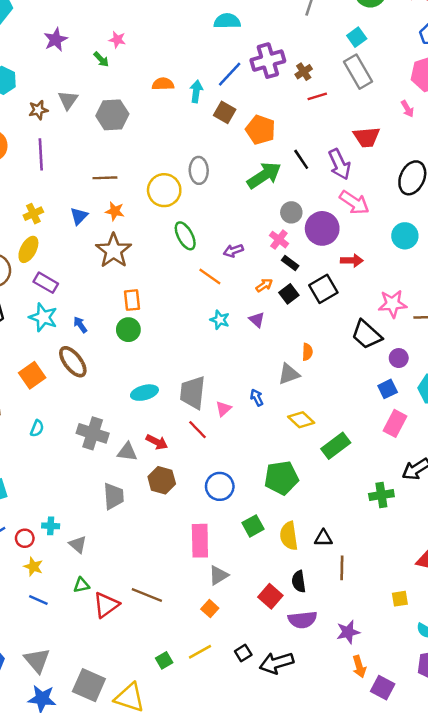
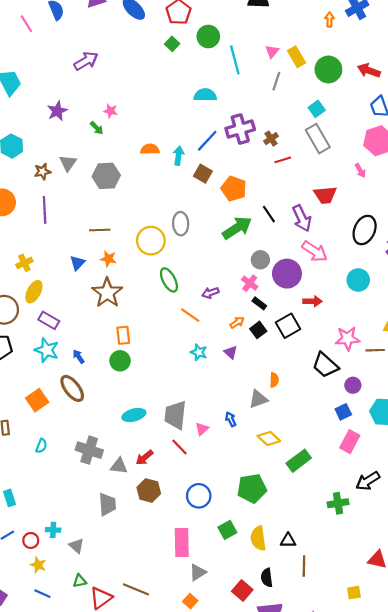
yellow cross: (33, 214) -> (24, 263), moved
red arrow: (157, 442) -> (144, 458), turned 114

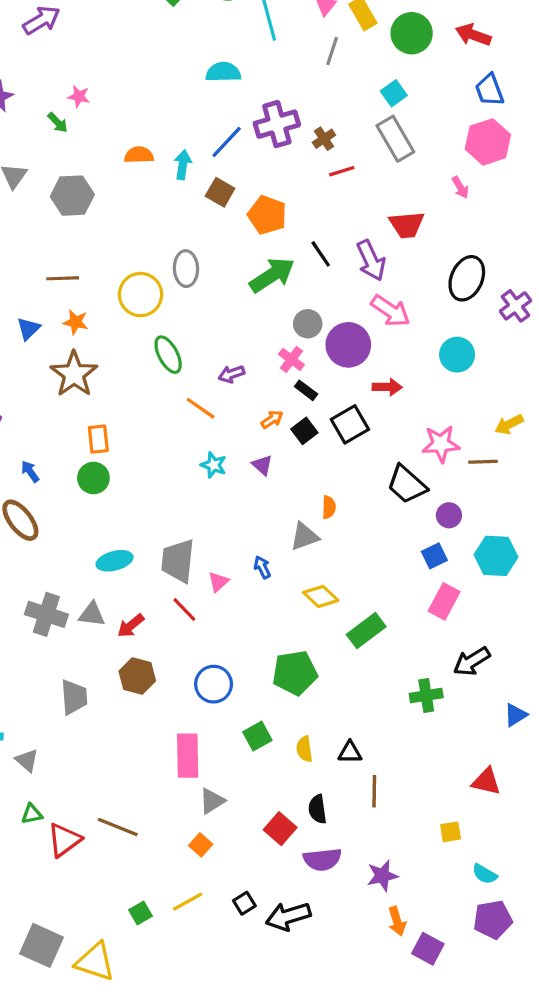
gray triangle: (119, 466) -> (92, 614), moved
yellow semicircle: (258, 538) -> (304, 749), size x0.7

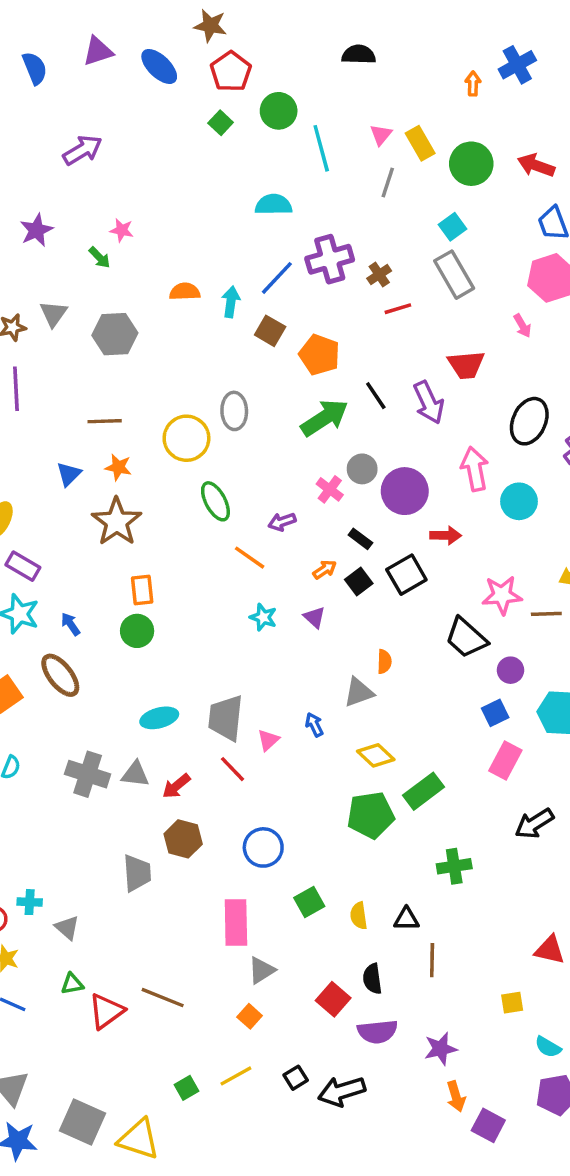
pink arrow: (391, 311) -> (475, 469), moved, turned -135
pink cross: (291, 359) -> (330, 489), moved
green pentagon: (295, 673) -> (371, 815), moved
green cross: (426, 695) -> (454, 866), moved
gray trapezoid: (74, 697) -> (137, 873), moved

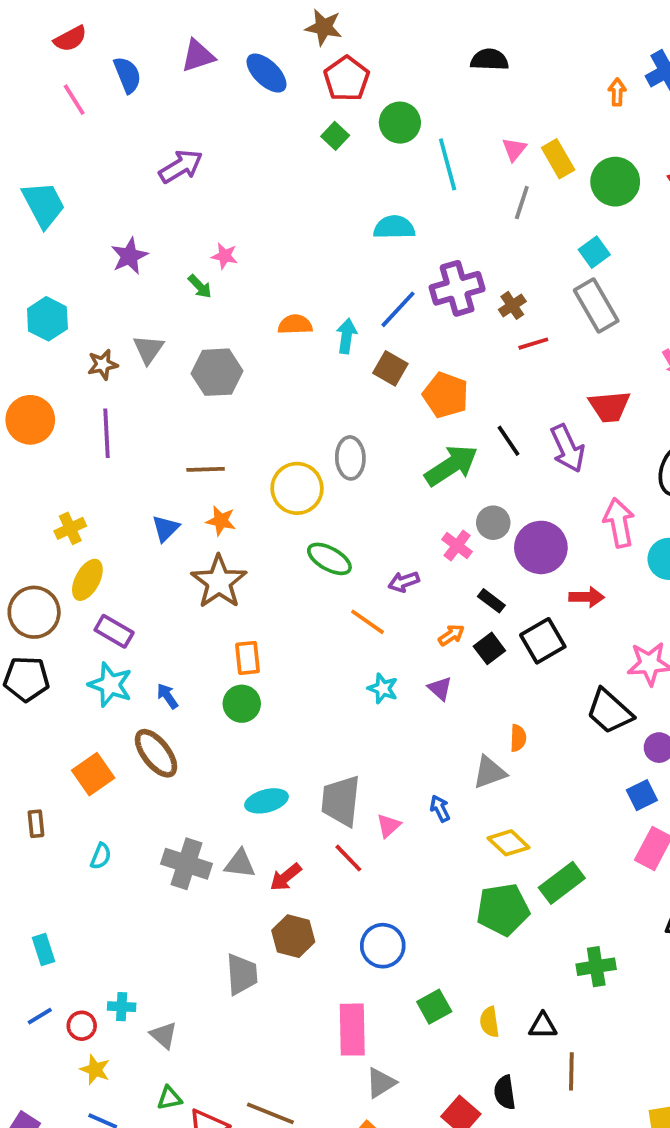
green ellipse: (215, 501) -> (329, 559), turned -33

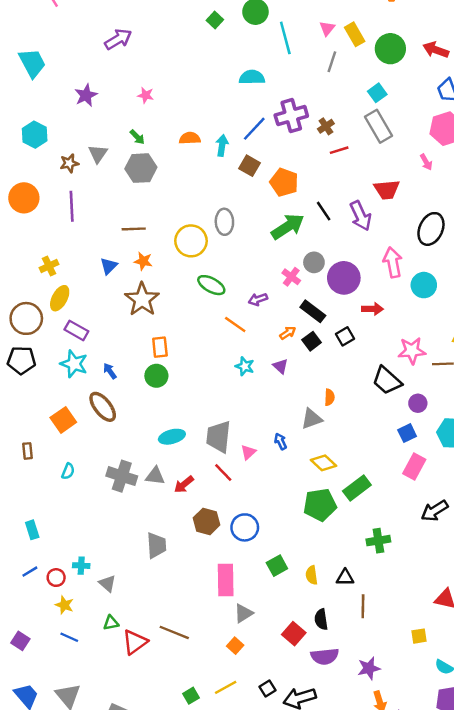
green arrow: (200, 286) -> (137, 137), moved
black rectangle: (491, 601) -> (313, 311), size x1.5
black square: (543, 641) -> (345, 336), size x0.7
brown hexagon: (293, 936) -> (207, 521), moved

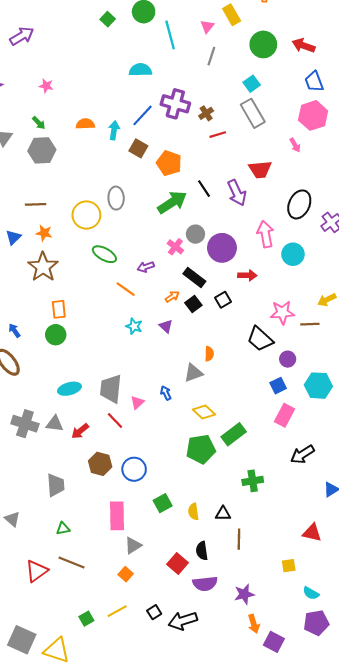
yellow rectangle: (355, 34) -> (232, 15), moved
purple cross: (291, 116) -> (175, 104), turned 32
green triangle: (111, 623) -> (63, 529), moved

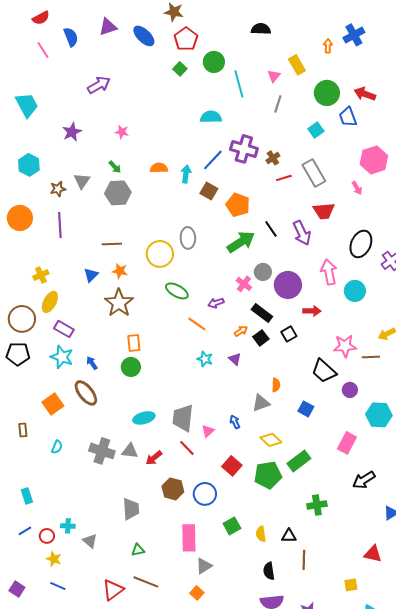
blue trapezoid: (314, 82) -> (348, 117), moved
gray rectangle: (253, 113) -> (314, 173), moved
blue square: (278, 386) -> (306, 409), moved, turned -35
red square: (177, 563) -> (232, 466), moved

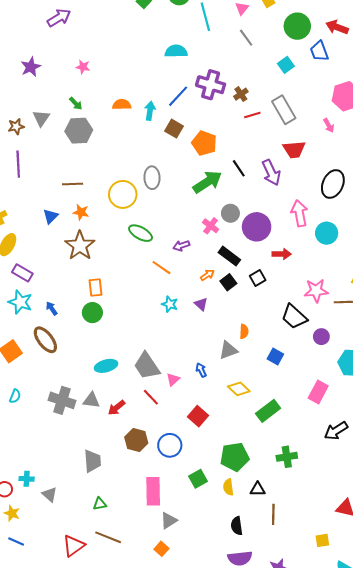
gray line: (278, 104) -> (246, 38), turned -54
gray trapezoid: (183, 418) -> (147, 366), turned -40
green pentagon: (268, 475) -> (235, 457), moved

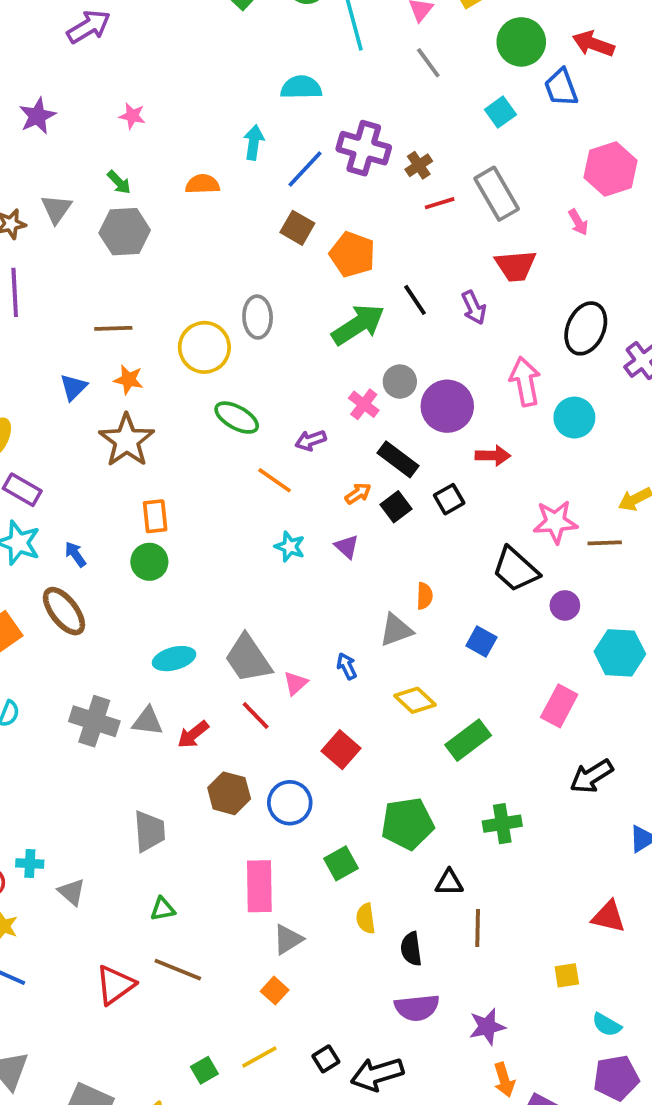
cyan arrow: (150, 111) -> (254, 142), moved
purple arrow: (271, 172) -> (474, 308), size x0.7
yellow semicircle: (228, 487) -> (366, 918), moved

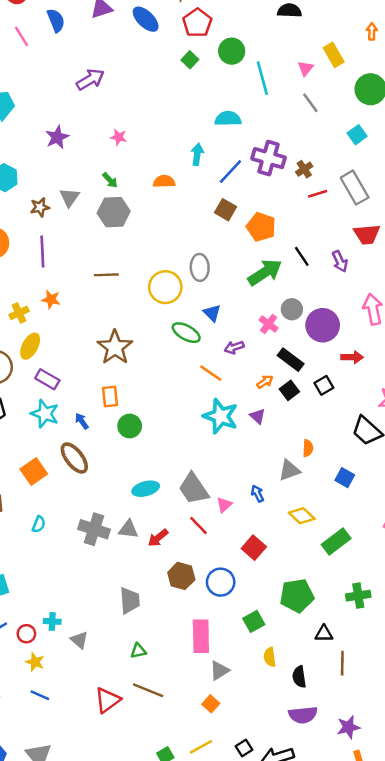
orange star: (128, 380) -> (51, 299), moved
blue triangle: (73, 387) -> (212, 313), moved, turned -30
orange rectangle: (155, 516) -> (110, 397), moved
cyan star: (290, 547) -> (221, 416), size x1.8

